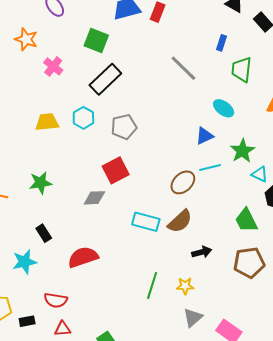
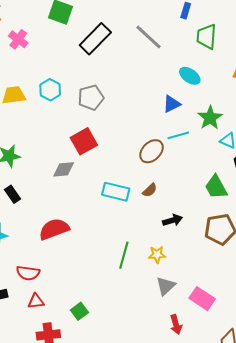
black rectangle: (105, 79) -> (95, 39), moved
brown semicircle: (180, 221) -> (150, 190), size x0.6
black rectangle: (44, 233) -> (12, 194), moved

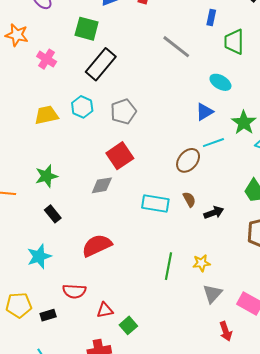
black rectangle: (95, 39) -> (101, 64), moved
brown semicircle: (150, 190) -> (189, 199), turned -70
black arrow: (173, 220) -> (214, 213), moved
red triangle: (36, 301) -> (105, 310), moved

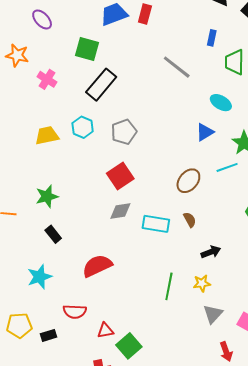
cyan line: (213, 143) -> (227, 167), moved
gray diamond: (102, 185) -> (120, 211), moved
black arrow: (214, 213) -> (211, 252), moved
green square: (128, 325) -> (129, 346), size x1.4

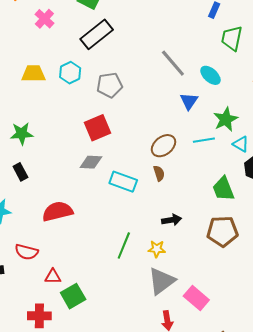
gray line: (177, 67) -> (173, 63), moved
blue triangle: (205, 132) -> (189, 101), turned -36
brown semicircle: (190, 220) -> (159, 173), moved
gray triangle: (213, 314) -> (162, 281), size x1.4

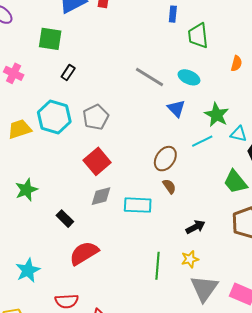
black rectangle: (97, 34) -> (68, 73), size x0.5
cyan hexagon: (70, 73) -> (54, 117), size x1.5
black rectangle: (20, 172) -> (65, 219), moved

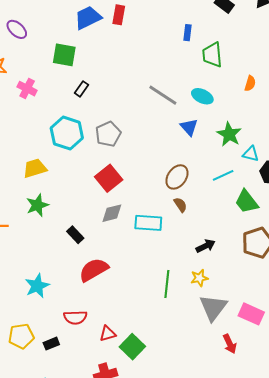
yellow trapezoid: (20, 129) -> (35, 168), moved
cyan line: (202, 141) -> (223, 175), moved

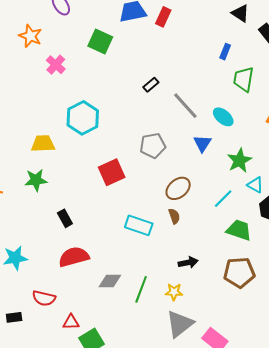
black rectangle: (82, 89) -> (151, 85), moved
gray pentagon: (108, 134) -> (153, 146), moved
cyan line: (223, 175) -> (223, 199), turned -35
green trapezoid: (246, 202) -> (239, 230), turned 132
gray diamond: (112, 213) -> (110, 281), moved

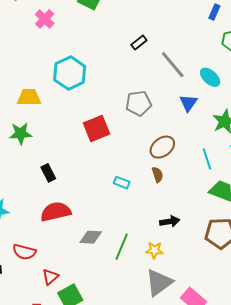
cyan line: (223, 199) -> (207, 159), turned -65
cyan rectangle: (139, 225) -> (122, 183), size x0.6
red triangle: (71, 322) -> (50, 277), turned -42

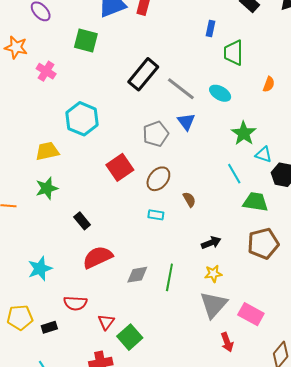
black rectangle: (139, 43) -> (143, 74), size x2.0
blue triangle: (188, 103) -> (186, 122), moved
brown ellipse: (162, 147) -> (158, 179), moved
yellow star: (154, 250) -> (213, 274), moved

